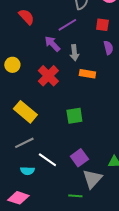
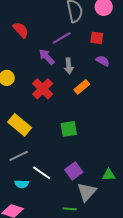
purple semicircle: (108, 48) -> (103, 61), turned -48
orange rectangle: (87, 74) -> (82, 87), turned -49

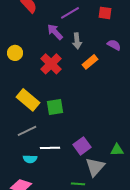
purple semicircle: (103, 61) -> (114, 45), moved
green square: (69, 129) -> (55, 107), moved
white line: (42, 173) -> (50, 148), turned -36

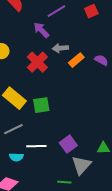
red square: (105, 13) -> (91, 11), turned -32
gray arrow: (77, 41) -> (60, 48), moved, turned 91
purple semicircle: (114, 45) -> (101, 60), moved

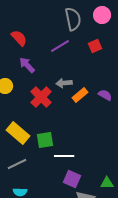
purple arrow: (41, 30) -> (27, 65), moved
purple square: (68, 144) -> (72, 179), turned -30
white line: (36, 146) -> (64, 156), moved

